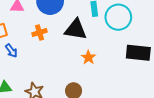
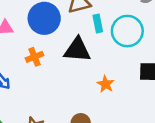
orange star: (88, 57) -> (106, 84), moved

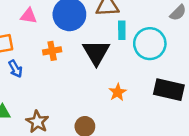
black triangle: (77, 50) -> (96, 52), turned 44

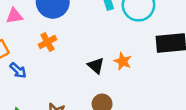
black triangle: (96, 52) -> (96, 66), moved, size x0.6

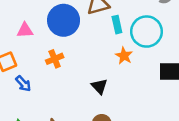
orange star: (123, 61) -> (124, 56), moved

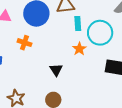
orange cross: (55, 59) -> (24, 43), turned 32

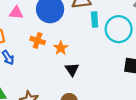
orange star: (79, 49) -> (61, 48), moved

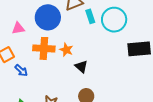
orange cross: (38, 41) -> (44, 48), size x1.5

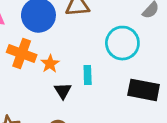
cyan rectangle: (90, 16) -> (88, 75), moved

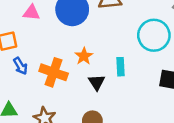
orange cross: (22, 54) -> (54, 72), moved

